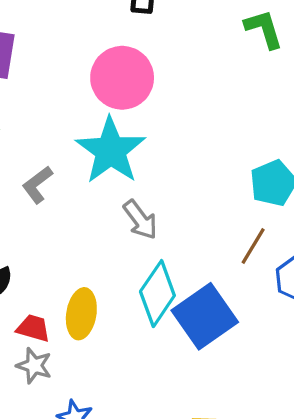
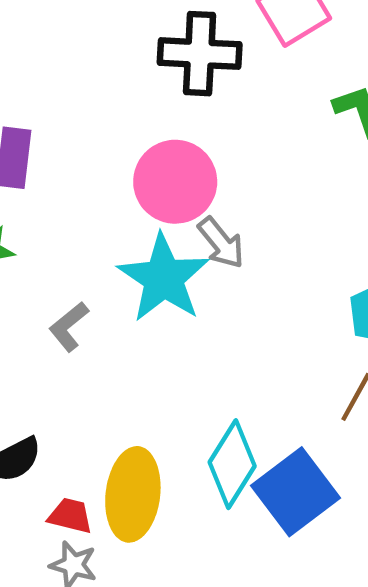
gray arrow: (140, 220) -> (221, 243), moved
yellow ellipse: (81, 314) -> (133, 494), size x1.4

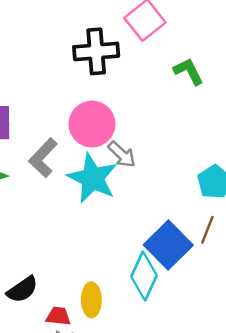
gray L-shape: (69, 327) -> (43, 158), moved, size x1.4
blue square: (295, 492) -> (168, 245), moved
yellow ellipse: (133, 494) -> (91, 300), size x0.7

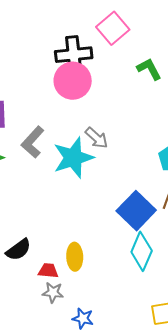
pink circle: (92, 124) -> (73, 81), moved
cyan star: (93, 178) -> (73, 158), turned 30
cyan diamond: (144, 276) -> (142, 251), moved

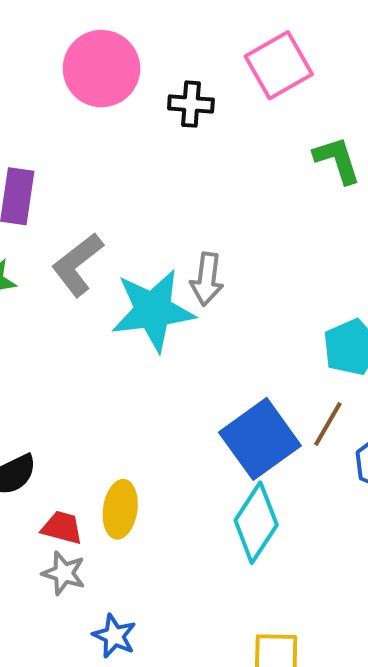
black cross: (74, 55) -> (191, 104), size x0.6
pink circle: (73, 81) -> (101, 69), moved
gray arrow: (97, 138) -> (207, 279), turned 45

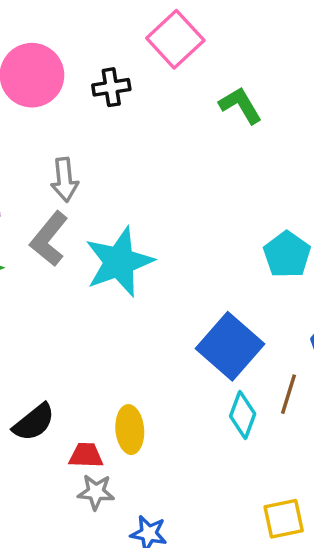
gray arrow: (207, 279) -> (65, 180), moved
brown line: (328, 424) -> (289, 394), moved
cyan diamond: (256, 523) -> (243, 415), size x0.7

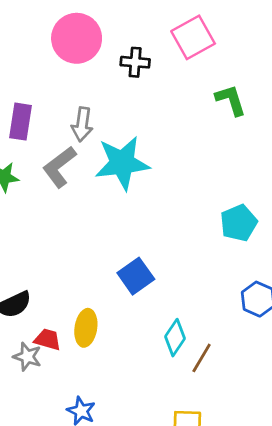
cyan star: (119, 262) -> (122, 163), moved
blue square: (230, 346) -> (136, 276), moved, size x0.7
brown line: (289, 394) -> (202, 358), moved
gray star: (96, 492) -> (27, 357), moved

